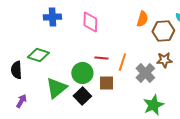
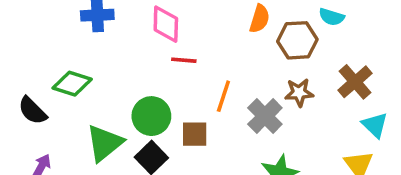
red line: (101, 58) -> (184, 60), moved
black semicircle: (16, 70) -> (32, 111), turned -42

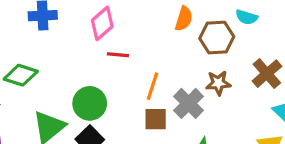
pink diamond: (166, 24) -> (102, 23), turned 48
brown square: (195, 134) -> (156, 119), moved

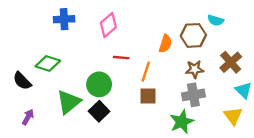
orange semicircle: (184, 19) -> (165, 44), moved
red line: (118, 55) -> (121, 58), moved
gray cross: (189, 103) -> (193, 95), moved, turned 35

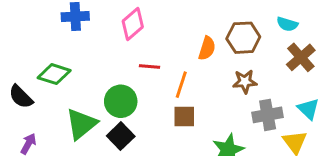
cyan semicircle: (216, 20) -> (287, 24), moved
brown cross: (231, 62) -> (301, 57), moved
gray cross: (193, 95) -> (268, 115), moved

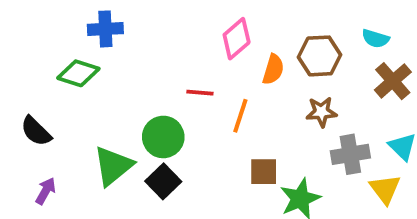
pink diamond: (133, 24) -> (237, 39), moved
green diamond: (54, 74) -> (78, 73), moved
brown square: (184, 116) -> (264, 172), moved

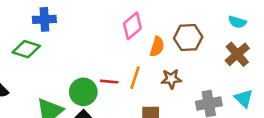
cyan semicircle: (375, 39) -> (237, 22), moved
red line: (200, 93) -> (109, 82), moved
brown star: (321, 112) -> (171, 79), moved

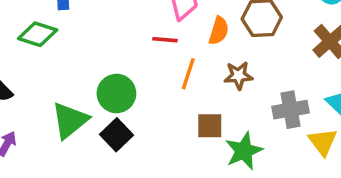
red line: (109, 82) -> (165, 40), moved

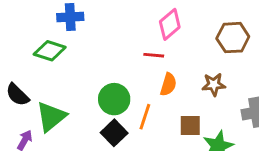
orange semicircle: (219, 31) -> (168, 84), moved
orange line: (188, 74) -> (145, 117), moved
green triangle: (70, 120) -> (51, 117), moved

